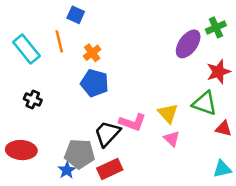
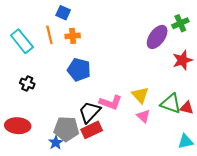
orange cross: (92, 53) -> (73, 36), moved, turned 32
green triangle: (205, 103) -> (171, 103), moved
red rectangle: (110, 169) -> (92, 130), moved

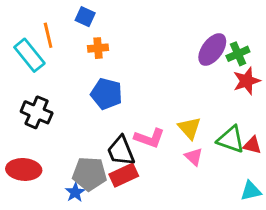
green cross: (180, 23) -> (238, 54), moved
orange line: (49, 35) -> (48, 35), moved
black cross: (27, 83) -> (37, 112), size x1.5
black trapezoid: (90, 112) -> (121, 151), turned -65

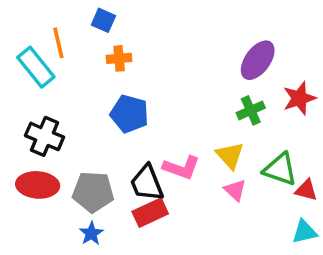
green cross: (238, 54) -> (251, 110), moved
red triangle: (252, 145) -> (306, 190), moved
red ellipse: (24, 169) -> (38, 185), moved
gray pentagon: (89, 174) -> (93, 192), moved

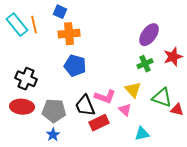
orange cross: (119, 58) -> (69, 34), size x1.5
cyan rectangle: (36, 67) -> (17, 25), moved
pink triangle: (235, 190) -> (125, 110), moved
red rectangle: (150, 213) -> (99, 123), moved
cyan triangle: (304, 232) -> (142, 134), moved

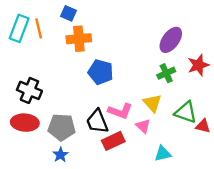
cyan rectangle: (17, 25) -> (19, 28), turned 60
blue pentagon: (75, 66) -> (101, 72), moved

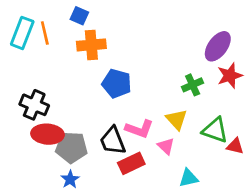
purple ellipse: (171, 40) -> (218, 46), moved
red ellipse: (25, 123) -> (47, 134), moved

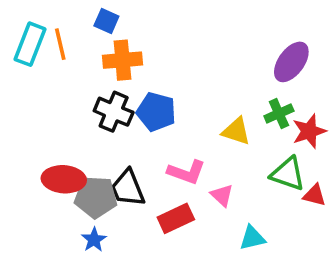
red star: (230, 76) -> (309, 131), moved
green cross: (193, 85) -> (279, 113), moved
black cross: (34, 105) -> (114, 112), moved
yellow triangle: (177, 119) -> (236, 131), moved, turned -30
black trapezoid: (113, 141) -> (128, 188), moved

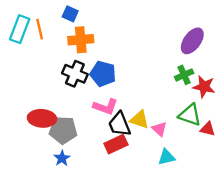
yellow triangle: (236, 131) -> (139, 120), moved
red star: (309, 131) -> (204, 87), turned 30
pink L-shape: (186, 172) -> (105, 107), moved
black trapezoid: (128, 188) -> (119, 124), moved
pink triangle: (222, 195) -> (159, 129), moved

